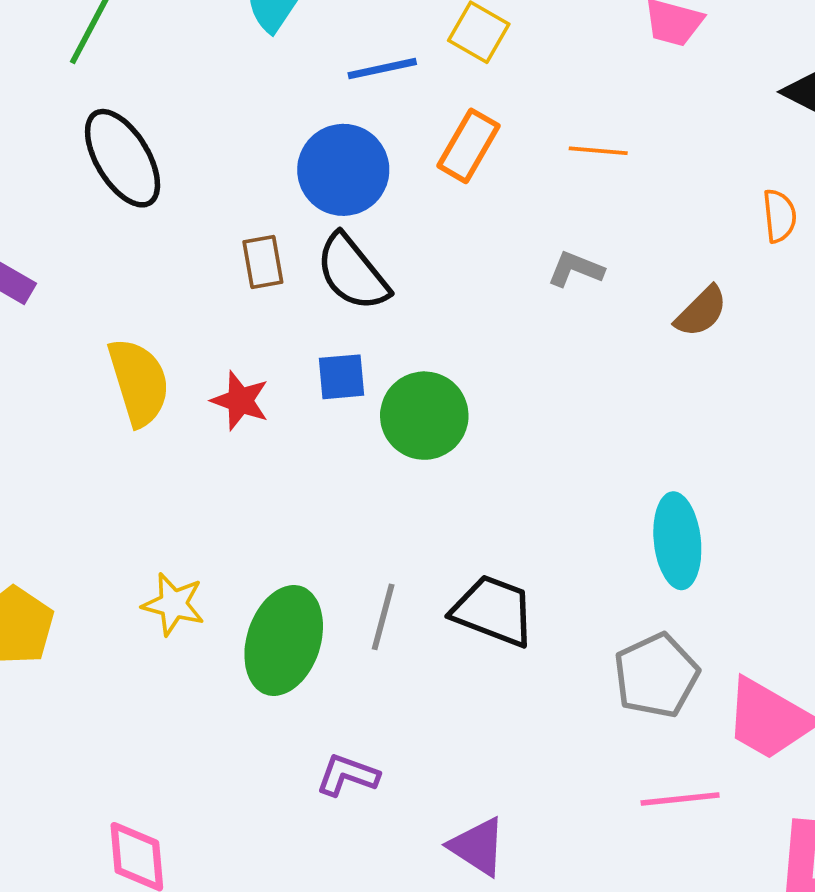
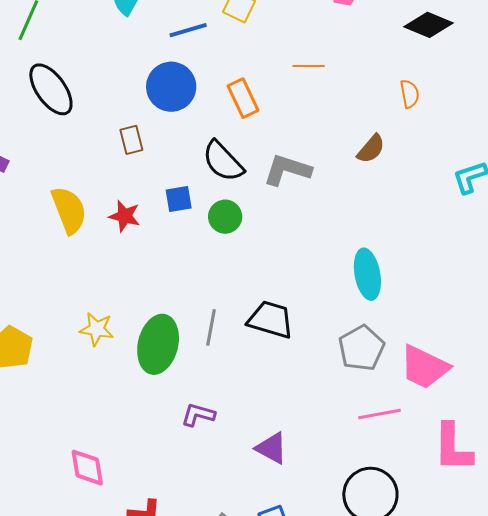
orange rectangle: (469, 146) -> (243, 98), moved, turned -51
gray L-shape: (576, 269) -> (287, 170), moved, size x1.6
black semicircle: (352, 272) -> (223, 161), moved
green circle: (424, 416) -> (225, 217), size x0.7

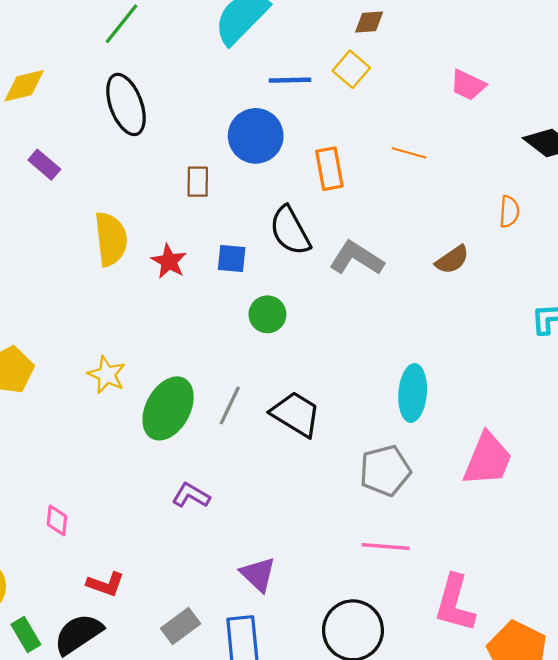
green circle: (225, 217) -> (267, 314), moved
pink trapezoid: (424, 367) -> (488, 459), moved, turned -108
purple triangle: (272, 448) -> (258, 574), moved
pink diamond: (87, 468) -> (57, 520), size x0.7

